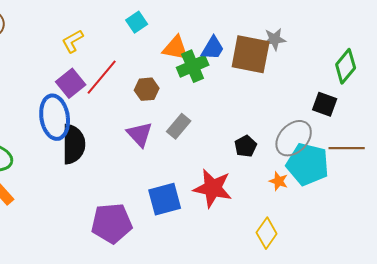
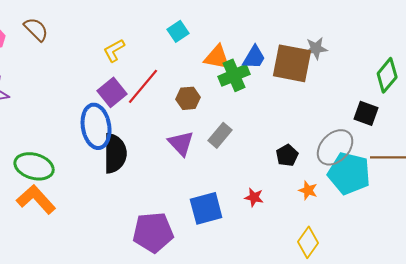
orange star: (279, 181) -> (308, 190), moved
red star: (213, 188) -> (254, 197), size x0.5

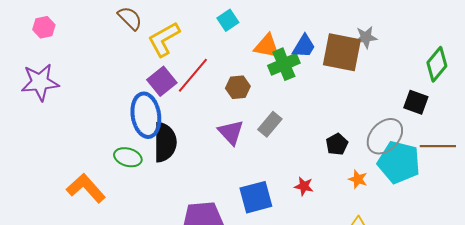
brown semicircle: (36, 29) -> (130, 18), moved
yellow L-shape: (114, 50) -> (164, 39), size x1.5
green ellipse: (34, 166) -> (128, 157), moved, size x0.7

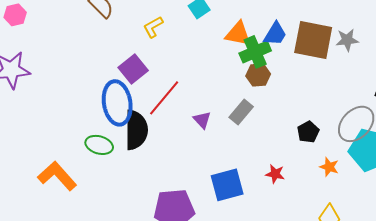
gray star: (366, 37) -> (347, 40), moved
yellow L-shape: (164, 39) -> (153, 27), moved, size x0.6
red line: (193, 75) -> (164, 98), moved
brown hexagon: (238, 87) -> (258, 75), moved
purple triangle: (231, 132) -> (202, 120), size x0.7

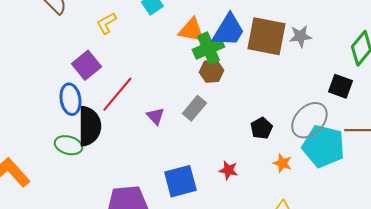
blue trapezoid: (275, 34) -> (228, 30), size x1.4
blue ellipse: (117, 103) -> (70, 99), size x0.7
green ellipse: (99, 145) -> (68, 145), moved

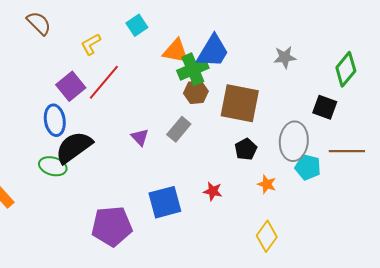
brown square: (266, 36) -> (240, 103), moved
red line: (117, 94) -> (104, 82), moved
gray ellipse: (309, 120) -> (294, 141), turned -39
black semicircle: (89, 126) -> (74, 147), turned -126
cyan pentagon: (323, 146) -> (308, 167), size x0.6

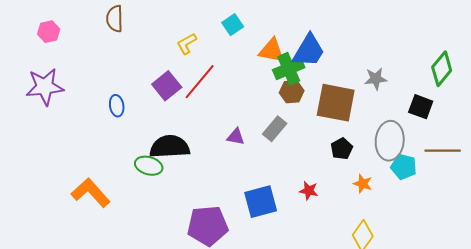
brown semicircle: (39, 23) -> (115, 19), moved, turned -136
gray star: (285, 57) -> (376, 79), moved
blue ellipse: (55, 120) -> (117, 106), moved, size x0.7
purple triangle: (140, 137) -> (236, 137), turned -36
black semicircle: (74, 147) -> (170, 147), turned 33

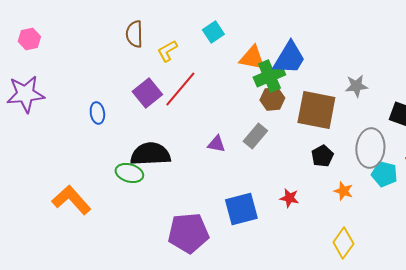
brown semicircle: (115, 19) -> (134, 34), moved

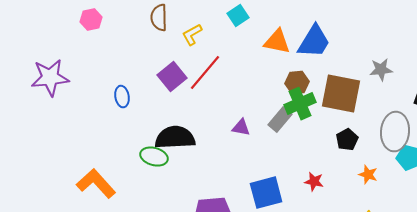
pink hexagon: (29, 39) -> (91, 20), moved
green cross: (269, 76) -> (300, 104), moved

